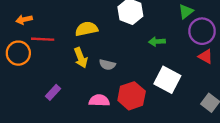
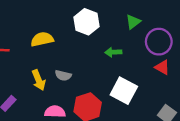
green triangle: (186, 11) -> (133, 22), moved
yellow arrow: (81, 58) -> (39, 80), moved

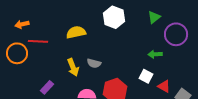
green arrow: (113, 52) -> (155, 54), moved
red triangle: (162, 67) -> (164, 86), moved
white square: (124, 91) -> (146, 76), size x0.6

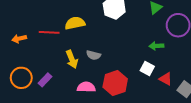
orange arrow: (22, 24) -> (19, 39), moved
red line: (38, 41) -> (49, 32), moved
orange circle: (17, 53) -> (21, 78), moved

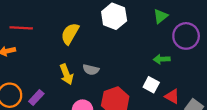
yellow semicircle: (75, 23) -> (70, 34), turned -48
red line: (49, 32) -> (21, 28), moved

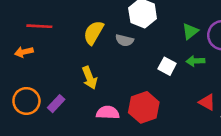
green triangle: (160, 16) -> (190, 31), moved
gray semicircle: (91, 70) -> (124, 40), moved
white square: (151, 85) -> (167, 66), moved

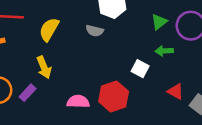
yellow semicircle: (94, 33) -> (49, 29), moved
white square: (167, 66) -> (140, 69), moved
yellow arrow: (90, 78) -> (44, 67), moved

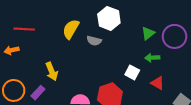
yellow semicircle: (49, 29) -> (71, 29), moved
red triangle: (176, 91) -> (158, 83), moved

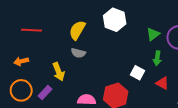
gray semicircle: (94, 41) -> (78, 53), moved
orange arrow: (12, 50) -> (21, 61), moved
green arrow: (152, 58) -> (157, 58), turned -80

